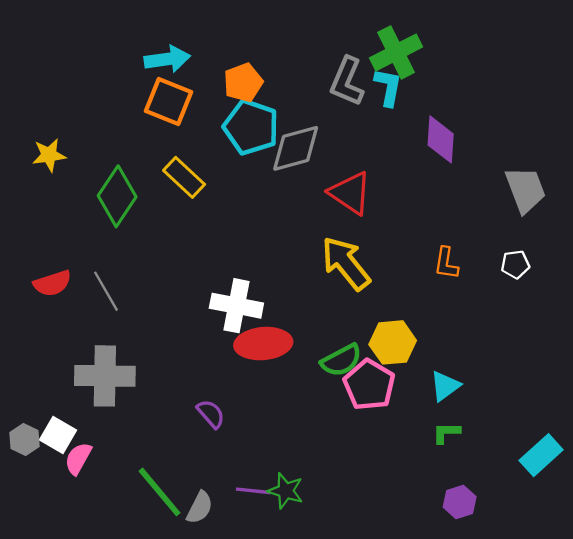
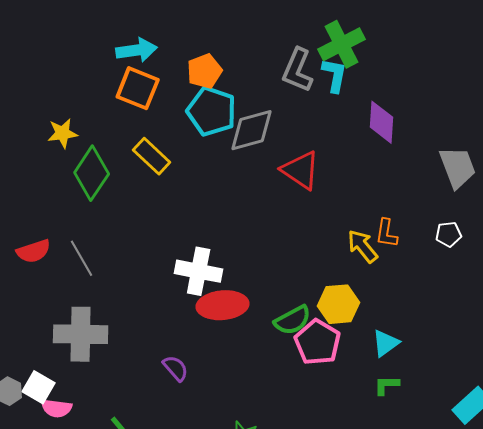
yellow star: (49, 155) -> (63, 133), moved
yellow arrow: (346, 263) -> (363, 246), moved, size x0.7
pink semicircle: (78, 458) -> (57, 408), turned -112

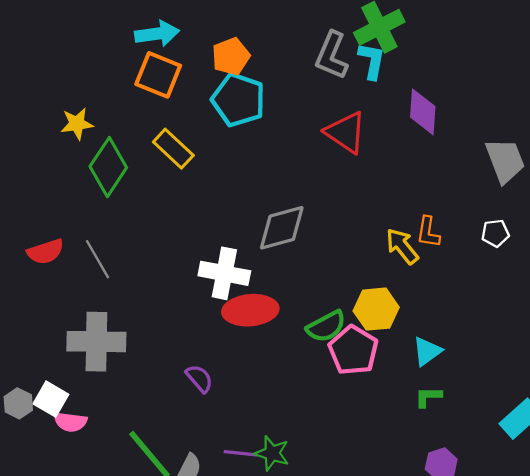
gray diamond: (252, 130) -> (282, 228), moved
red triangle: (301, 170) -> (346, 132), moved

